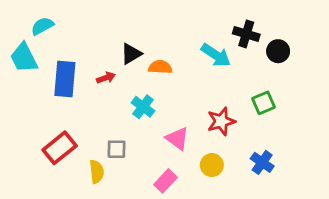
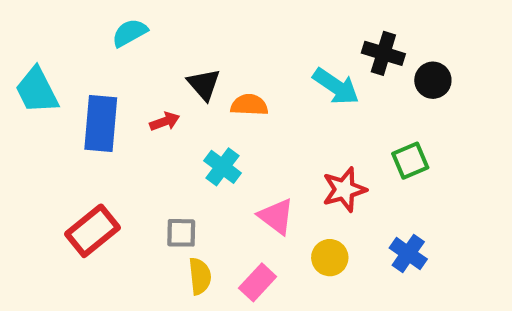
cyan semicircle: (42, 26) -> (130, 33), moved
black triangle: (131, 54) -> (204, 84), turned -40
yellow semicircle: (97, 172) -> (200, 276), moved

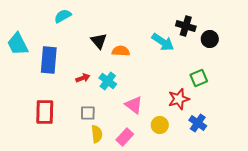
red arrow: (165, 121) -> (83, 78), moved
red star: (344, 190) -> (179, 99), moved
red rectangle: (93, 231) -> (45, 112), turned -50

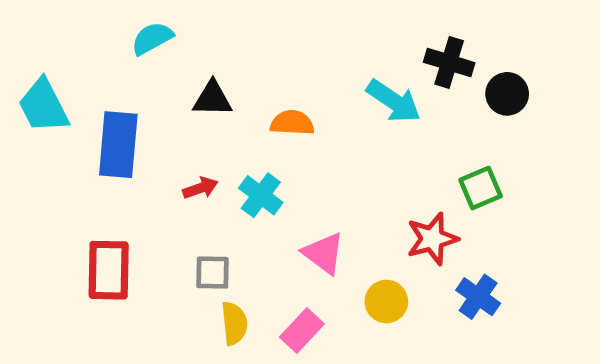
black triangle: (99, 41) -> (212, 99), moved, turned -48

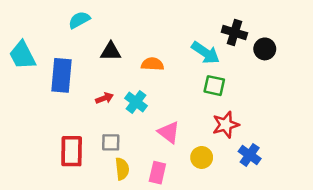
green square: (481, 188) -> (214, 86), moved, turned 35
red rectangle: (109, 270) -> (72, 151), moved
pink rectangle: (302, 331) -> (157, 173), turned -30

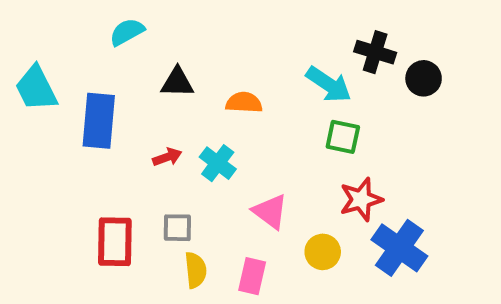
blue cross: (250, 155) -> (399, 248), size x1.5

